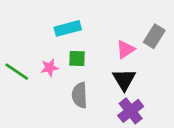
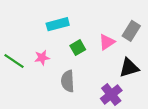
green square: (77, 59) -> (78, 48), moved, turned -32
black triangle: (124, 80) -> (129, 68), moved, turned 45

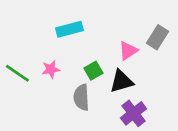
green square: (78, 48) -> (93, 71), moved
black triangle: (129, 68) -> (121, 81), moved

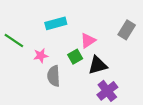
pink triangle: (128, 51) -> (88, 41), moved
green line: (17, 73) -> (14, 41), moved
gray semicircle: (81, 97) -> (54, 76), moved

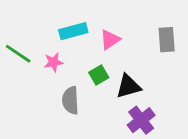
gray rectangle: (127, 30) -> (167, 40), turned -36
pink triangle: (88, 41) -> (110, 40), moved
pink star: (41, 56) -> (53, 62), moved

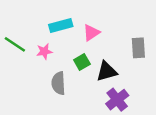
gray rectangle: (167, 40) -> (138, 48), moved

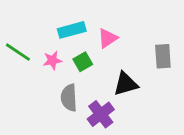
green square: (82, 62) -> (83, 62), moved
purple cross: (117, 100) -> (101, 114), moved

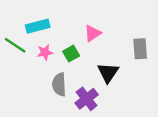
cyan rectangle: (72, 30) -> (38, 26), moved
black triangle: (126, 84) -> (108, 73), turned -40

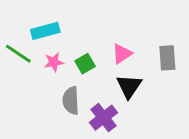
pink triangle: (93, 33) -> (122, 54), moved

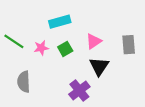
cyan rectangle: (45, 31) -> (60, 22), moved
gray semicircle: (71, 101) -> (24, 82), moved

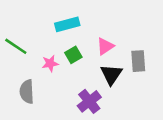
gray rectangle: (129, 45) -> (138, 61), moved
pink star: (41, 48) -> (50, 63), moved

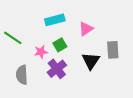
pink triangle: (105, 46) -> (86, 29), moved
purple cross: (89, 101) -> (57, 69), moved

